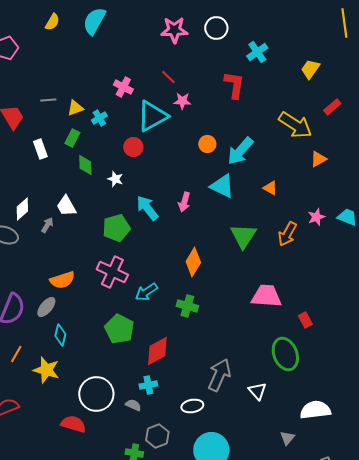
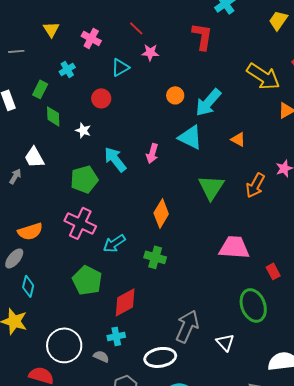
yellow triangle: (75, 108) -> (51, 29), moved, turned -42
cyan triangle: (152, 116) -> (120, 67), size x0.6
white ellipse: (192, 406) -> (160, 357), size x1.4

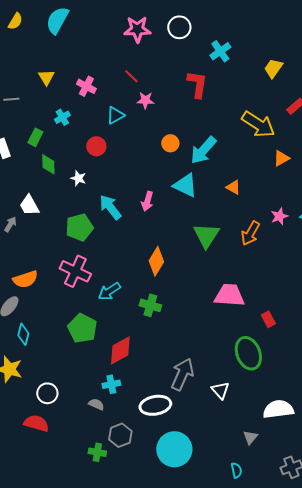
white circle: (64, 345) -> (47, 393), moved, size x0.6

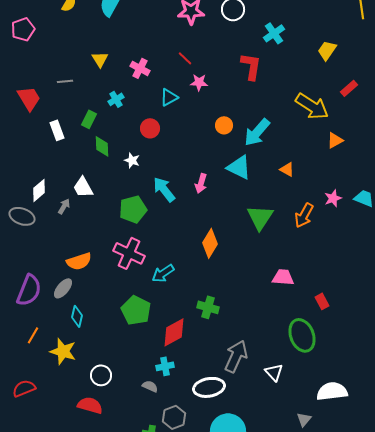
pink trapezoid: (229, 295) -> (283, 277), size x0.7
green cross: (150, 305) -> (208, 307), moved

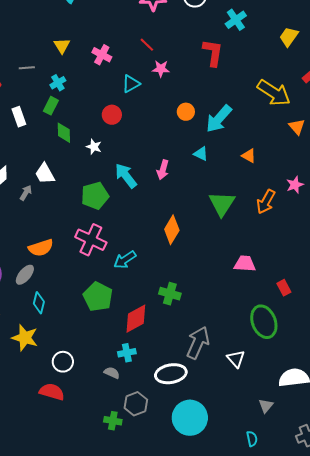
cyan cross: (116, 99) -> (58, 83), moved
orange triangle: (335, 140) -> (297, 127), turned -42
cyan triangle: (239, 167) -> (201, 154), size x0.6

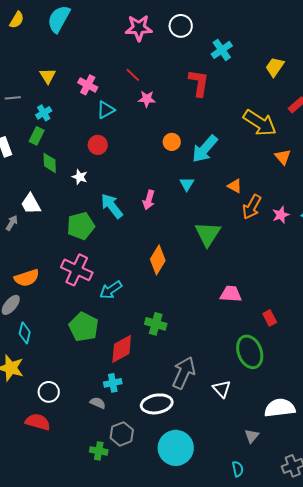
cyan triangle: (131, 84) -> (106, 110), moved
cyan triangle: (201, 154) -> (187, 184), turned 35
orange arrow: (266, 202) -> (252, 207), moved

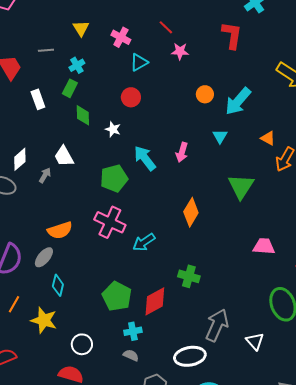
green pentagon: (84, 327) -> (117, 296), moved
cyan cross: (113, 383) -> (133, 331), moved

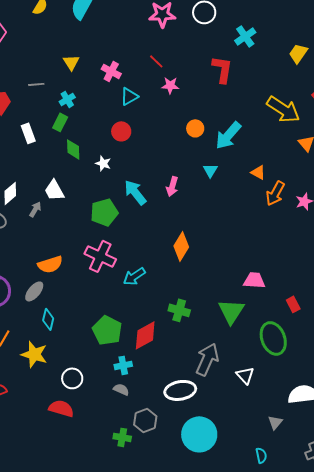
green triangle: (241, 186) -> (231, 311), moved

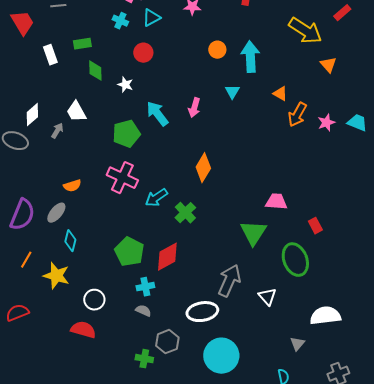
cyan cross: (67, 99) -> (120, 21), moved, turned -35
green rectangle: (60, 122) -> (82, 44), turned 54
cyan arrow: (228, 135) -> (250, 57), turned 136
orange semicircle: (50, 264) -> (72, 186), size x0.7
green cross: (179, 310) -> (185, 213), moved, turned 30

